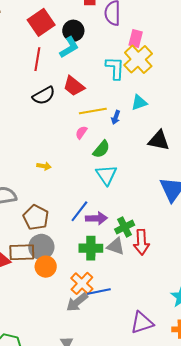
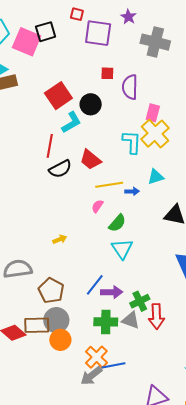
cyan L-shape: (69, 47) -> (71, 122), moved
red line: (37, 59) -> (50, 146), moved
blue arrow: (116, 117) -> (132, 191), turned -112
yellow arrow: (44, 166) -> (60, 239), turned -32

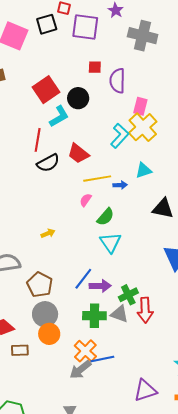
black square: (46, 32) -> (47, 24), moved
cyan L-shape: (132, 142) -> (120, 136), turned 40
brown rectangle: (37, 325) -> (20, 350), moved, size x0.7

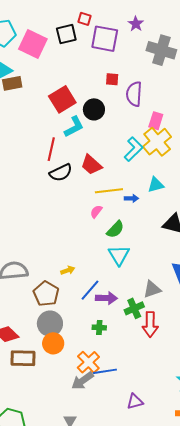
yellow arrow: (48, 233) -> (68, 270), moved
gray triangle: (119, 314) -> (152, 289), moved, turned -42
green cross: (94, 316) -> (99, 328), size x0.6
brown rectangle: (20, 350) -> (23, 358), size x1.4
purple triangle: (145, 391) -> (135, 402), moved, size x0.7

